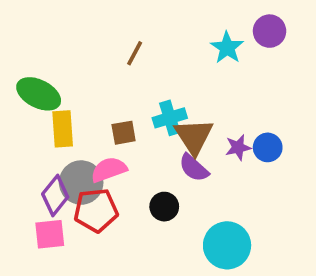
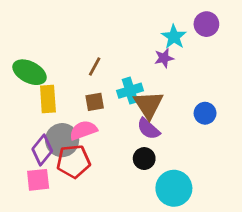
brown line: (135, 53) -> (95, 67), moved
purple star: (238, 147) -> (164, 58), moved
black circle: (164, 207) -> (144, 159), moved

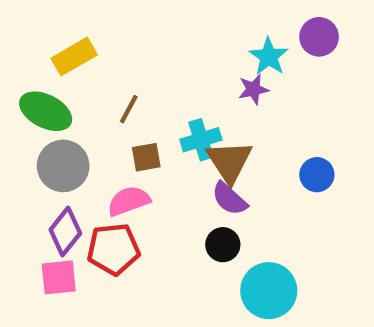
brown line: (95, 67) -> (129, 109), moved
yellow rectangle: (48, 99) -> (74, 57), moved, turned 64
gray circle: (62, 140) -> (63, 166), moved

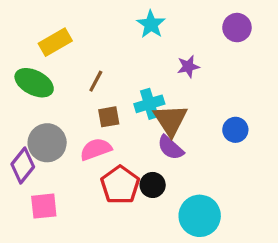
cyan star: (269, 57) -> (151, 24), moved
gray circle: (63, 166) -> (47, 143), moved
purple diamond: (65, 232) -> (23, 166), moved
black circle: (223, 245) -> (153, 185), moved
red pentagon: (113, 249) -> (120, 185), moved, turned -30

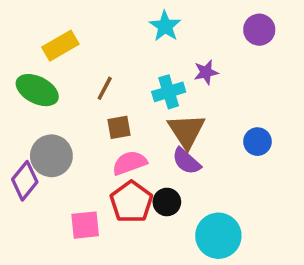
cyan cross: (149, 104) -> (169, 92), moved
pink semicircle: (96, 149) -> (130, 163), moved
pink square: (44, 206) -> (85, 225), moved

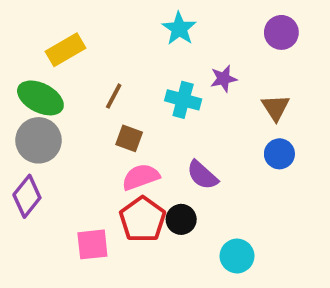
cyan cross: (169, 92) -> (183, 100), turned 32
brown square: (119, 127) -> (129, 138), turned 30
brown triangle: (186, 131) -> (276, 108), moved, size x0.7
gray circle: (51, 156) -> (39, 140), moved
cyan circle: (218, 236) -> (237, 256), size x0.7

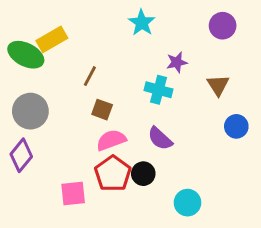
green ellipse: (40, 98) -> (26, 55), moved
cyan cross: (183, 100) -> (159, 90), moved
blue circle: (279, 154) -> (236, 126), moved

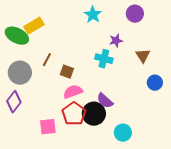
purple circle: (223, 26) -> (135, 14), moved
brown line: (90, 76) -> (47, 60), moved
purple semicircle: (160, 139) -> (105, 101), moved
black circle: (143, 174) -> (94, 114), size x1.5

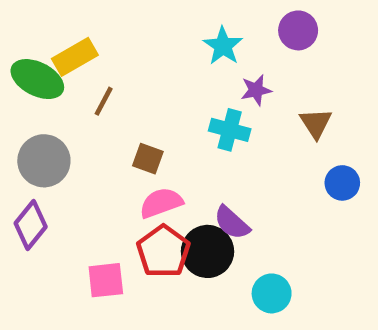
cyan star: (93, 15) -> (223, 46), moved
brown line: (47, 60) -> (104, 101), moved

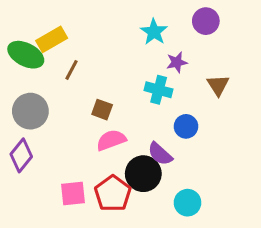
blue circle: (342, 183) -> (186, 126), moved
red pentagon: (163, 251) -> (113, 193), moved

